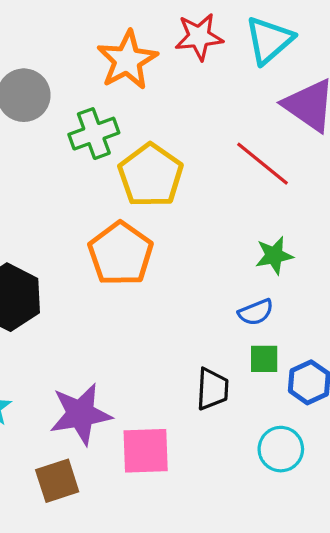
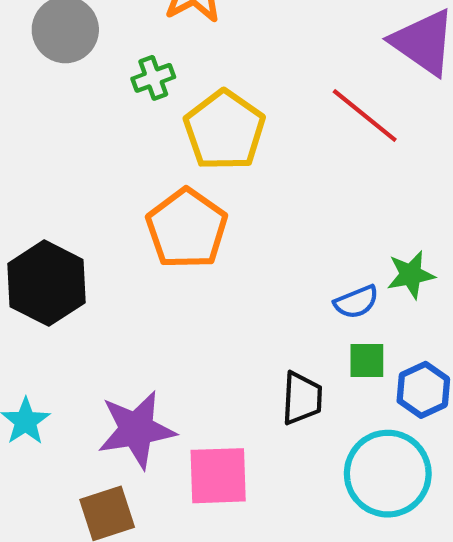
green cross: (94, 134) -> (153, 78), size x0.7
green star: (274, 255) -> (411, 275), moved
cyan circle: (281, 449) -> (388, 474), size x1.5

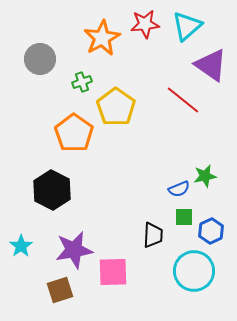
orange pentagon: (187, 229) -> (74, 133), moved
black hexagon: (46, 283) -> (52, 190), moved

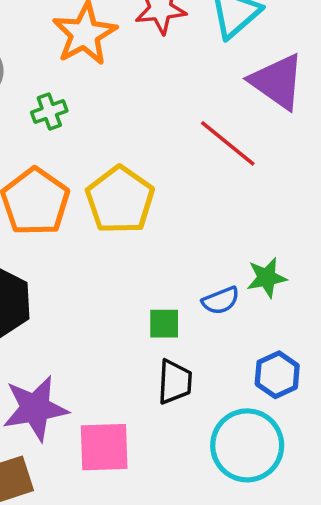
yellow pentagon: (116, 107) -> (120, 200), moved
green square: (184, 217) -> (164, 324), moved

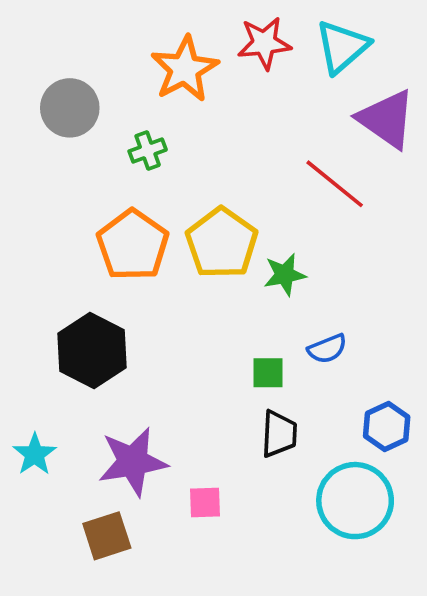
green star: (267, 278) -> (285, 275), moved
pink square: (104, 447) -> (205, 502), size x0.6

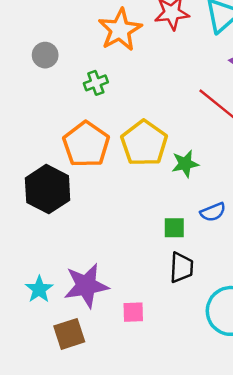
gray circle: (70, 108) -> (45, 55), size x0.7
black hexagon: (92, 351) -> (48, 189), moved
cyan star: (35, 454) -> (39, 289), moved

